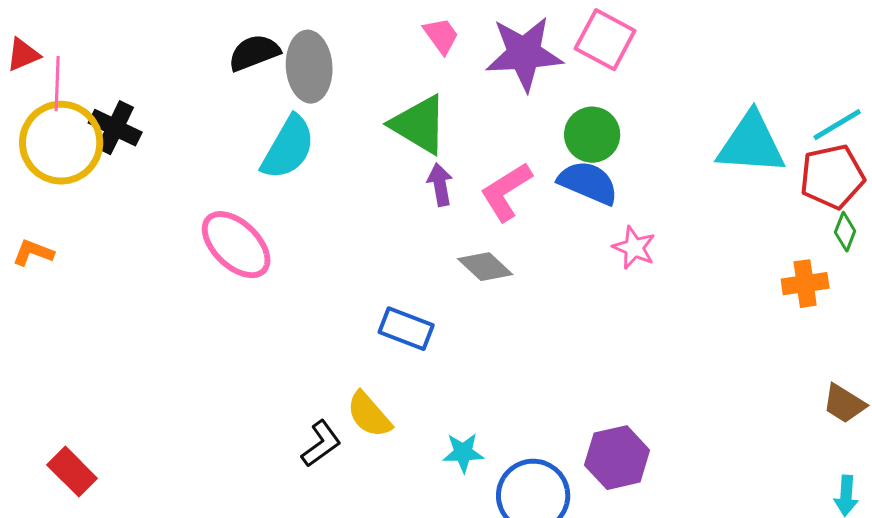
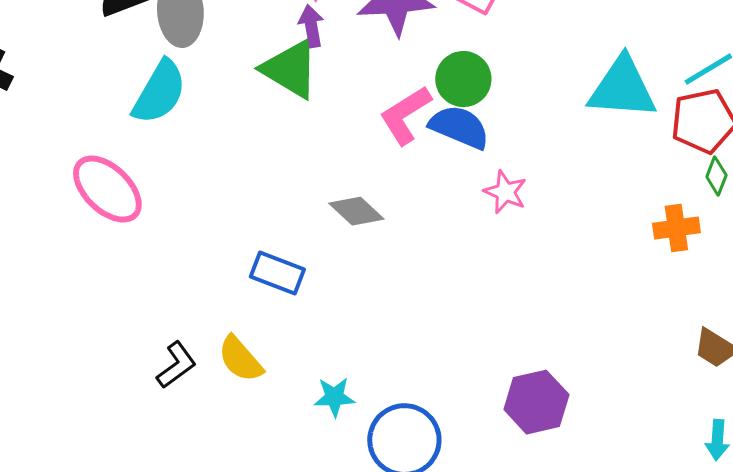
purple arrow: (440, 185) -> (311, 26), moved
pink L-shape: (506, 192) -> (405, 115), moved
black L-shape: (321, 444) -> (176, 365), moved
purple hexagon: (617, 458) -> (536, 402), moved

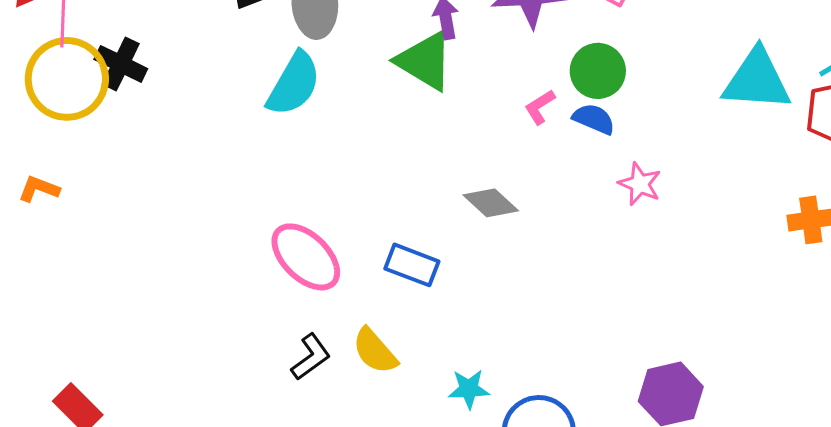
pink L-shape: (405, 115) -> (540, 107), size x0.6
blue semicircle: (459, 127) -> (594, 119), size x0.7
pink ellipse: (107, 189) -> (306, 257), moved

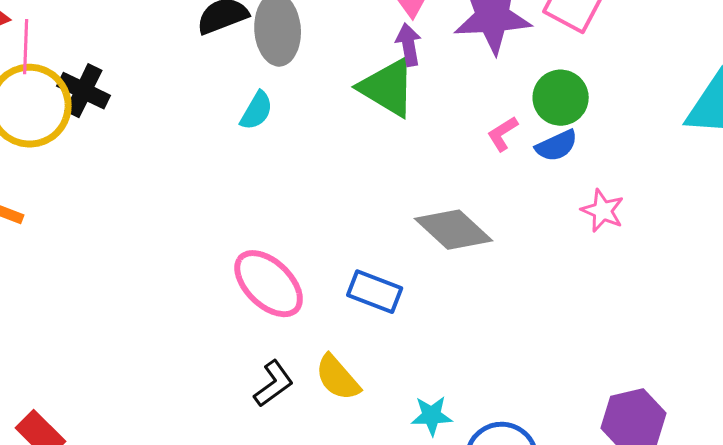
cyan semicircle: (294, 84) -> (257, 111), size x0.6
blue semicircle: (594, 119) -> (557, 146), turned 132
gray diamond: (491, 203) -> (454, 230), size x1.4

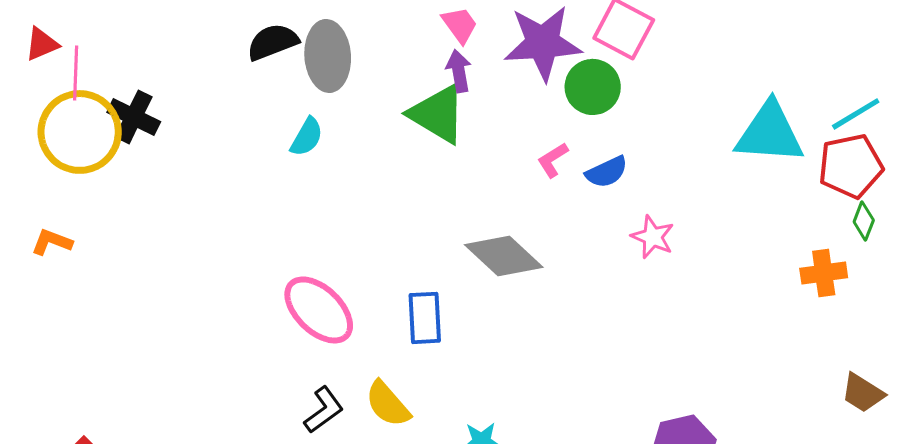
green circle: (561, 98) -> (593, 87), moved
blue rectangle: (375, 292) -> (425, 318), turned 66

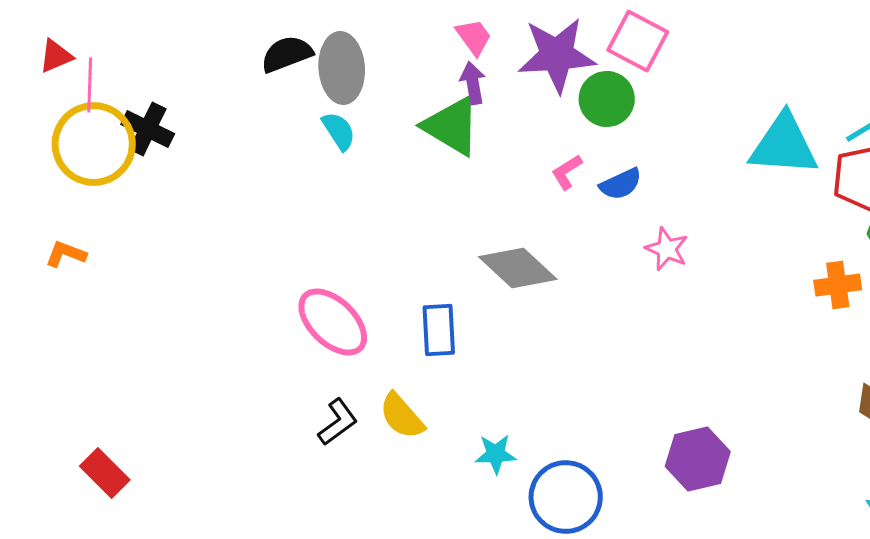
cyan semicircle: (307, 137) -> (339, 131), moved, turned -63

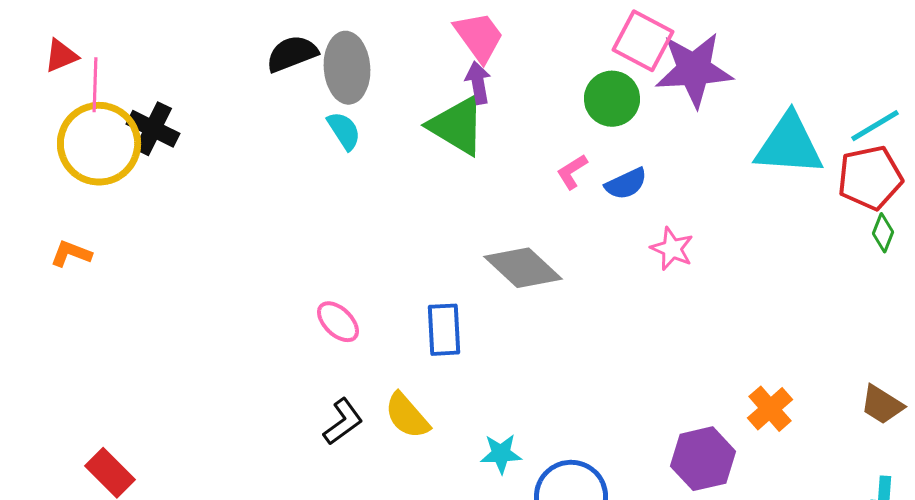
pink trapezoid: (474, 37) -> (479, 37), size x1.4
purple star: (557, 55) -> (694, 70), moved
orange cross: (838, 285) -> (770, 409), moved, turned -33
pink ellipse: (333, 322) -> (338, 322), size x0.6

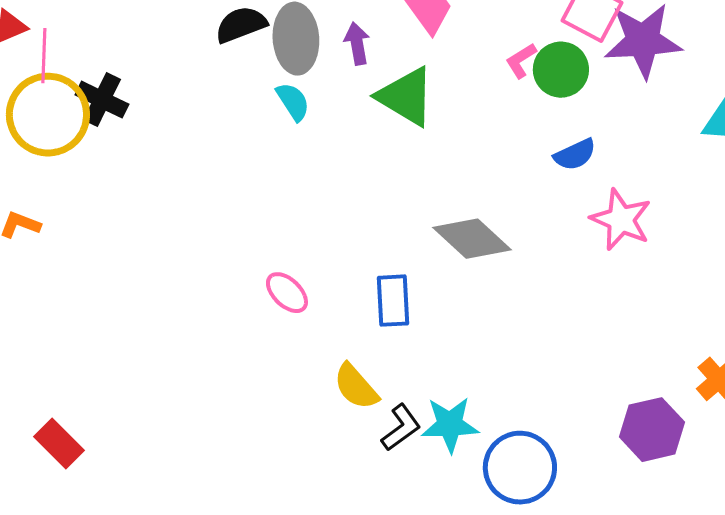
purple arrow: (478, 83) -> (357, 44), moved
pink L-shape: (572, 172) -> (521, 61), moved
pink star: (672, 249) -> (621, 220), size x1.4
black L-shape: (343, 422) -> (401, 428), moved
cyan star: (501, 454) -> (450, 425), size x1.4

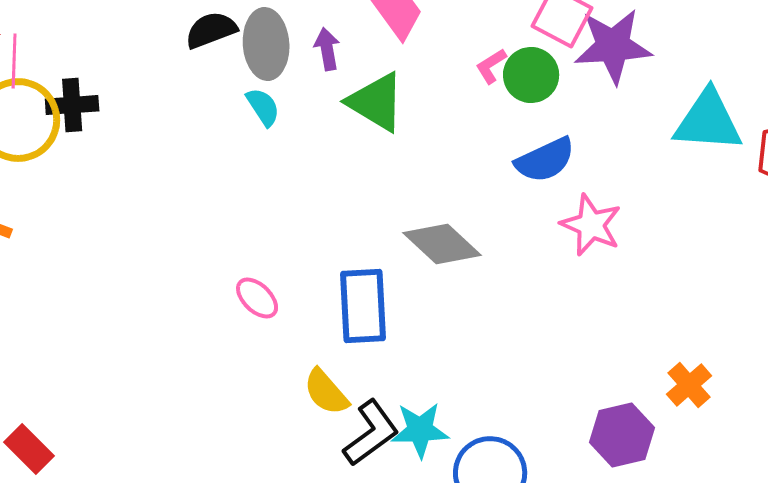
black cross: (102, 100) -> (72, 105), turned -30
blue semicircle: (575, 155) -> (545, 160), size x1.4
blue rectangle: (393, 301) -> (363, 306), size x1.4
black L-shape: (401, 428) -> (371, 433), size x1.4

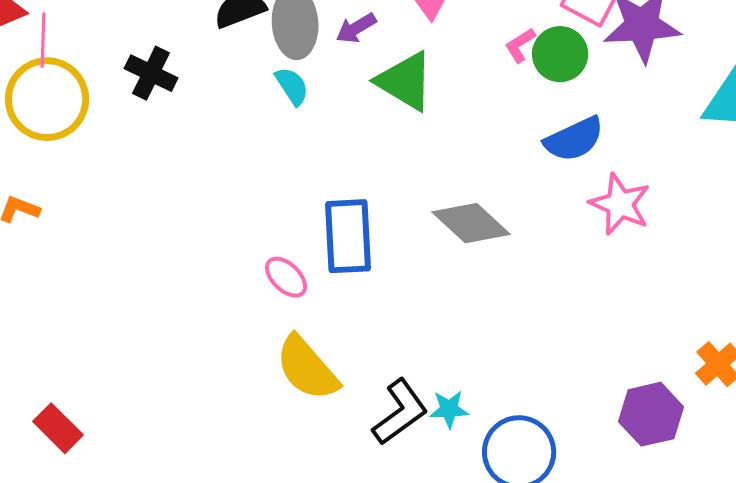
purple arrow: (327, 49) -> (356, 28), turned -111
black cross: (72, 105) -> (151, 73), moved, turned 30
blue rectangle: (363, 306) -> (348, 236), moved
yellow semicircle: (326, 392) -> (307, 368), moved, size x1.4
cyan star: (420, 430) -> (449, 409), size x0.7

